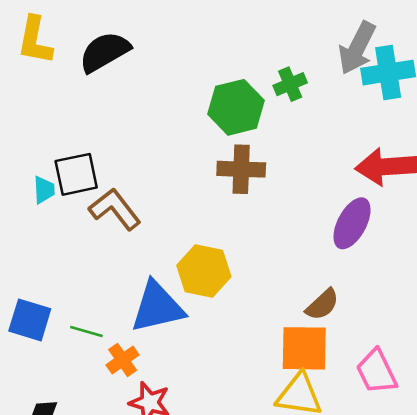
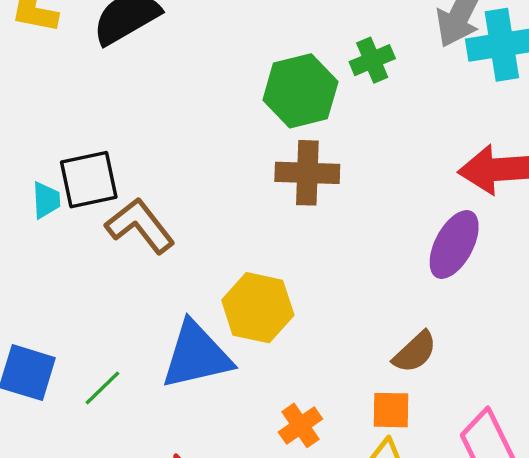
green line: (86, 332) -> (102, 388), turned -60
orange square: (304, 348) -> (391, 410), size x0.6
orange cross: (123, 360) -> (300, 425), moved

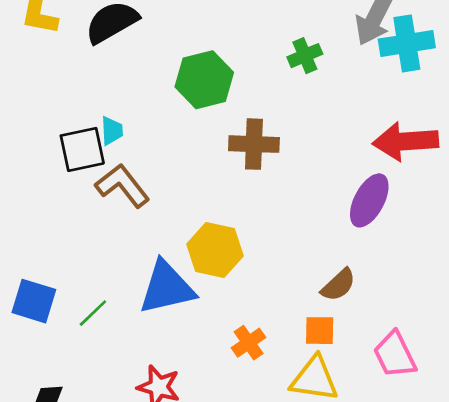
green hexagon: (300, 91) -> (204, 80), moved
cyan trapezoid: (46, 200) -> (112, 131), moved

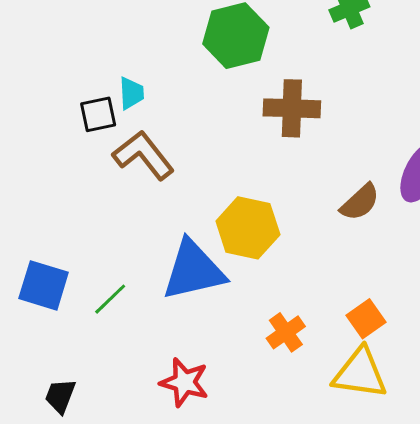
black square: (82, 149) -> (98, 114), size x0.7
brown semicircle: (338, 285) -> (360, 202), moved
orange square: (320, 331) -> (366, 319), turned -36

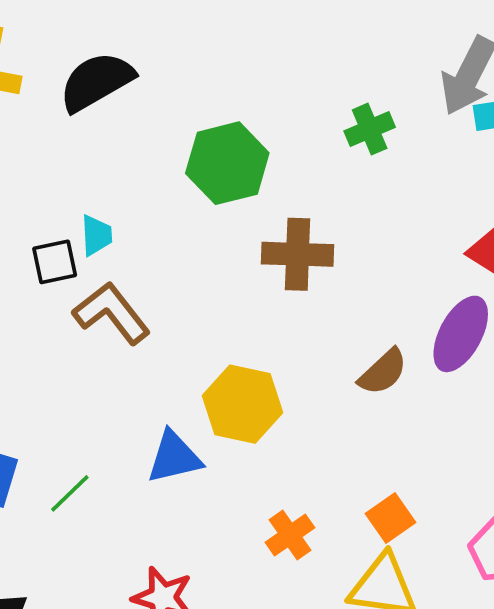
blue triangle: (193, 270) -> (174, 457), size x0.7

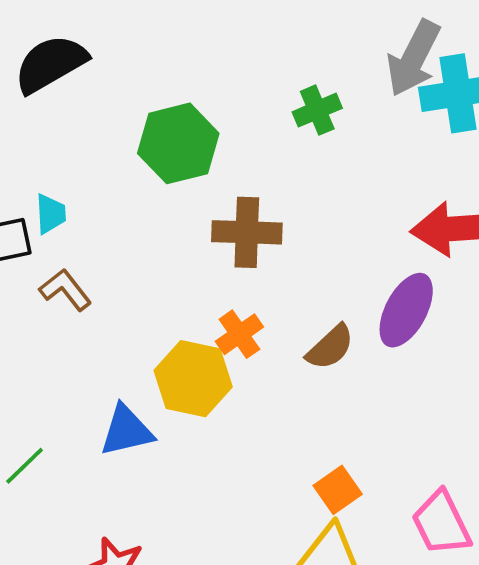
brown L-shape: (112, 313) -> (65, 290), size x0.7
orange cross: (290, 535) -> (239, 334), moved

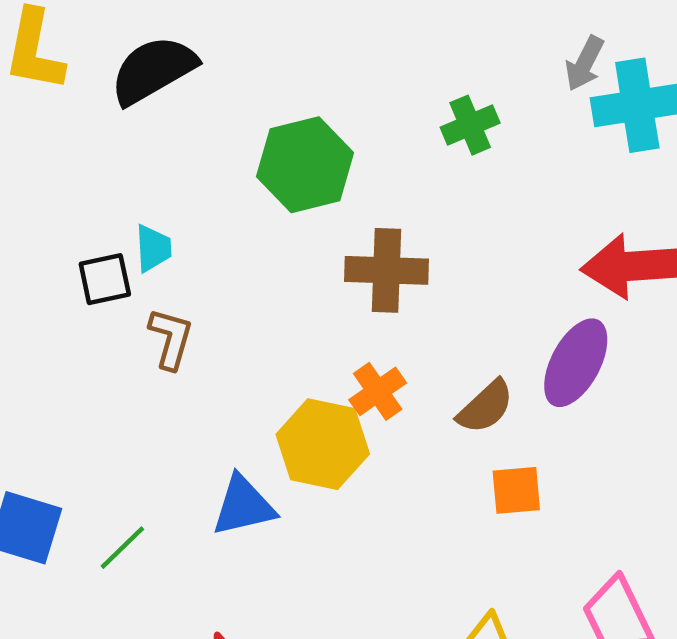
gray arrow: (414, 58) -> (585, 63), size x0.6
brown L-shape: (65, 290) -> (171, 339), turned 54
orange square: (338, 490) -> (516, 490), moved, turned 30

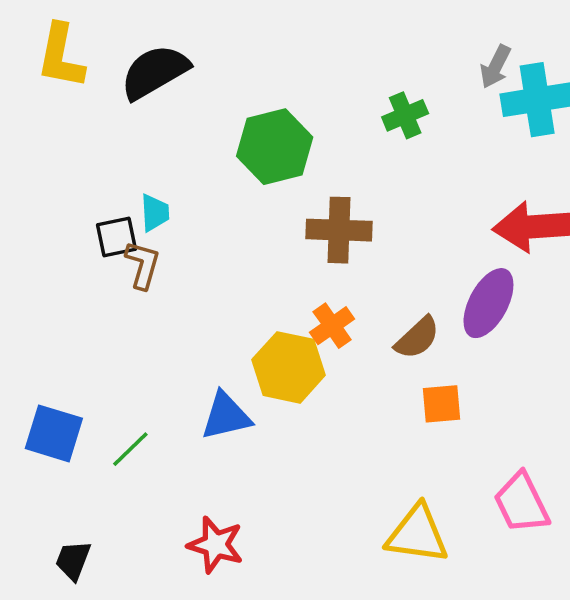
brown L-shape: (171, 339) -> (143, 265), moved

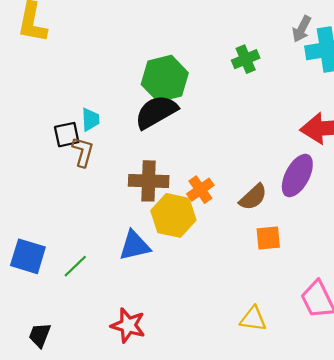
black semicircle: (155, 72) -> (156, 112), moved
brown cross: (339, 230) -> (149, 181), moved
yellow triangle: (417, 534) -> (253, 319), size x0.7

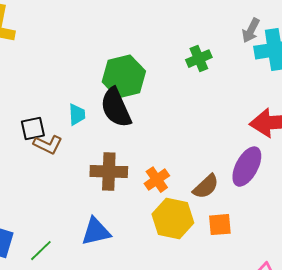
black semicircle: (156, 112) -> (116, 108), turned -84
cyan trapezoid: (90, 119) -> (77, 115), moved
brown L-shape: (83, 152) -> (48, 145), turned 100
yellow hexagon: (173, 215) -> (173, 219), moved

